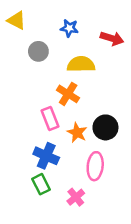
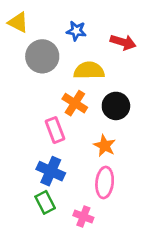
gray circle: (38, 51) -> (42, 56), size x1.5
black circle: (105, 127) -> (116, 106), moved
orange star: (77, 133) -> (105, 146), moved
pink cross: (76, 197) -> (83, 217), turned -30

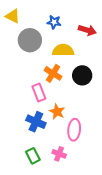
orange star: (105, 146) -> (57, 112), moved
green rectangle: (45, 202) -> (33, 156), moved

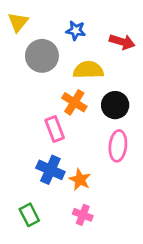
yellow triangle: (13, 16) -> (18, 22), turned 42
orange star: (57, 112) -> (80, 180), moved
pink ellipse: (74, 130) -> (118, 146), moved
green rectangle: (33, 156) -> (29, 215), moved

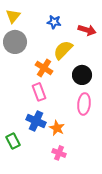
gray circle: (42, 56) -> (15, 42), moved
yellow semicircle: (88, 70) -> (63, 50), turned -45
orange cross: (74, 102) -> (44, 68), moved
green rectangle: (29, 215) -> (13, 141), moved

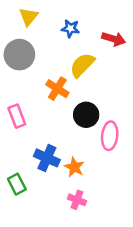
yellow triangle: (13, 16) -> (29, 17), moved
black circle: (82, 75) -> (86, 115), moved
pink rectangle: (39, 92) -> (17, 116), moved

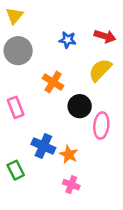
yellow triangle: (29, 17) -> (14, 16), moved
blue star: (70, 28) -> (68, 40), moved
yellow semicircle: (82, 65) -> (100, 70), moved

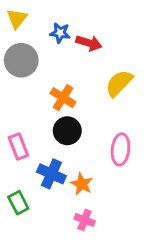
red arrow: (105, 36) -> (89, 43), moved
blue star: (68, 40) -> (60, 33), moved
black circle: (80, 106) -> (67, 131), moved
pink rectangle: (16, 107) -> (18, 147), moved

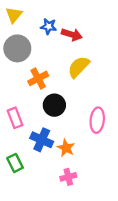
yellow semicircle: (119, 83) -> (79, 67), moved
orange cross: (63, 98) -> (38, 78), moved, turned 30
pink cross: (85, 220) -> (68, 177), turned -35

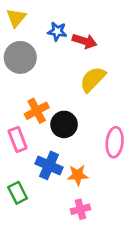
orange cross: (38, 78) -> (37, 111), moved
orange star: (66, 148) -> (78, 175), turned -30

